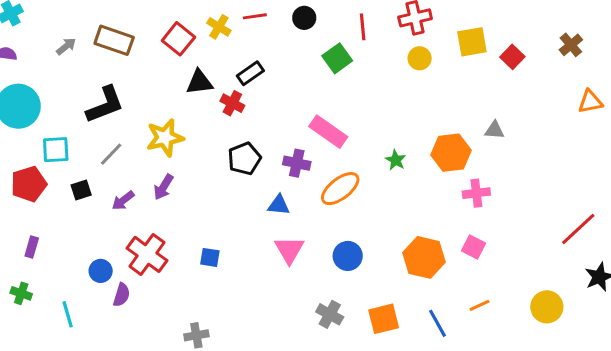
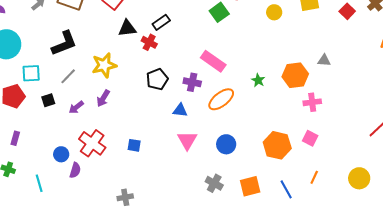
red square: (512, 57) -> (347, 11), moved
orange line: (479, 305) -> (314, 177), turned -40

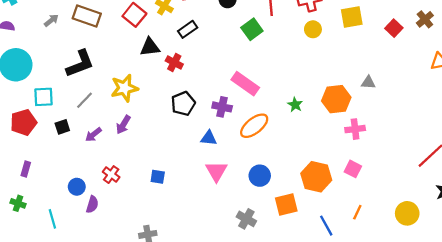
black rectangle: (161, 22) -> (188, 29), moved
red cross: (92, 143) -> (111, 175), size x0.6
orange square: (250, 186) -> (286, 204), moved

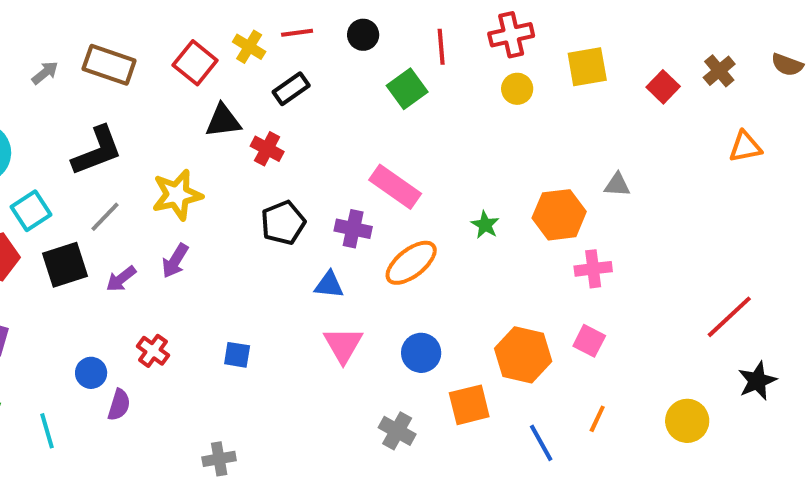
cyan square: (43, 97) -> (31, 211), turned -30
black square: (62, 127) -> (65, 265), size x1.6

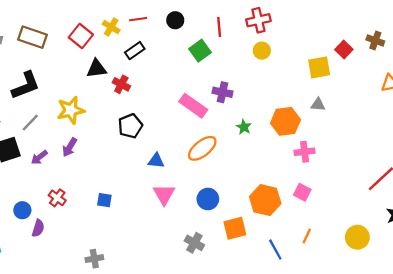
yellow square: (587, 67) -> (319, 67), moved
brown cross: (719, 71) -> (375, 40), turned -30
purple cross: (353, 229) -> (222, 92), moved

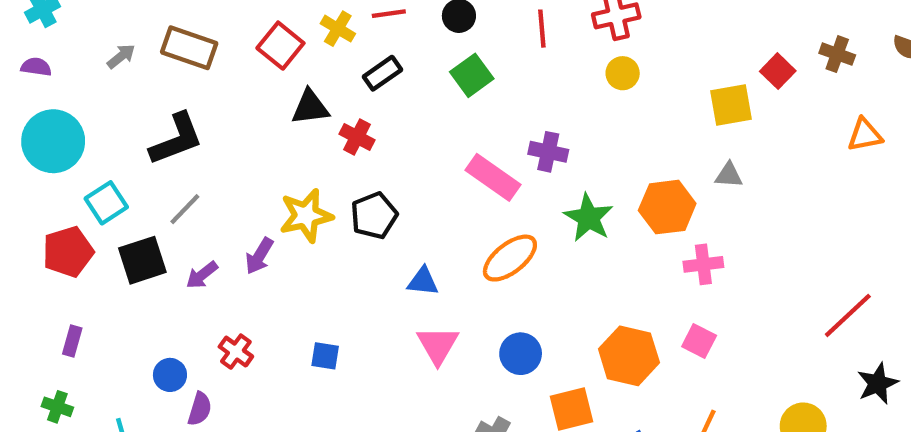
green square: (200, 51) -> (472, 75), moved
yellow star: (71, 110) -> (306, 216), moved
green star: (244, 127) -> (589, 218), size x1.6

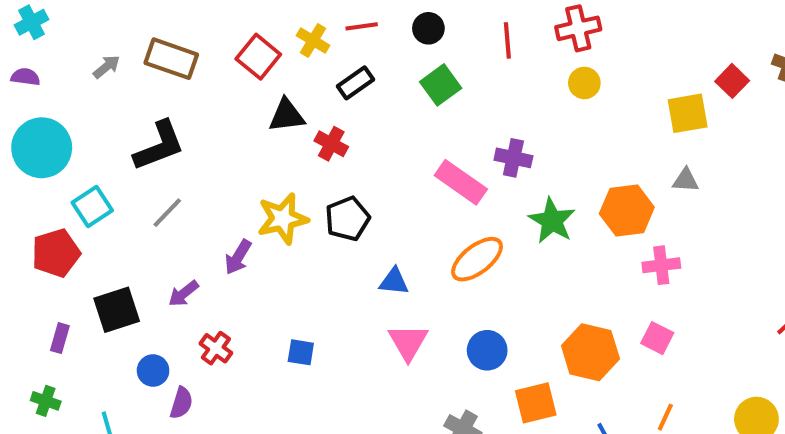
black square: (142, 260) -> (117, 310), moved
purple arrow: (202, 275) -> (183, 294), moved

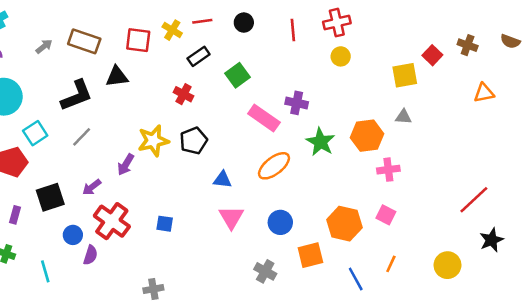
red square: (258, 57) -> (138, 40), turned -32
green square: (441, 85) -> (238, 75), moved
black triangle: (287, 115) -> (117, 77), moved
red cross: (216, 348) -> (112, 221), size x1.8

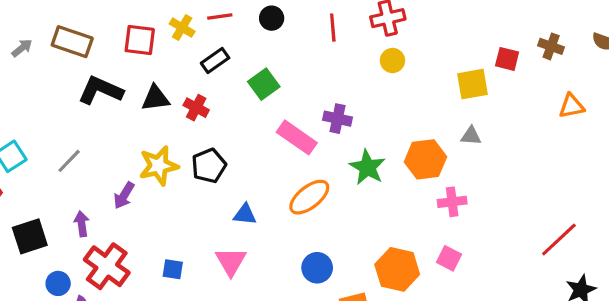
red square: (432, 55) -> (507, 59), turned -30
black triangle: (117, 77) -> (155, 98), moved
black L-shape: (77, 95) -> (100, 90), moved, turned -135
purple arrow: (92, 187) -> (82, 224), turned 120
pink triangle: (231, 217) -> (231, 261), moved

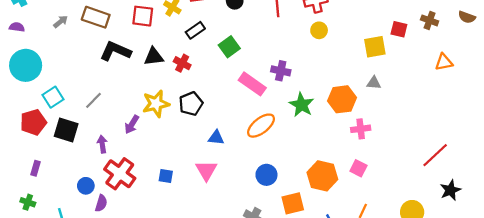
black square: (30, 236) -> (66, 130), moved, turned 35

